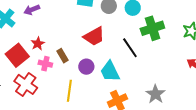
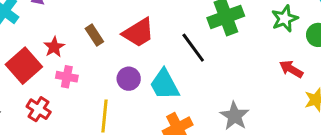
brown rectangle: (62, 56) -> (94, 35), moved
red cross: (26, 84) -> (39, 109), size x0.7

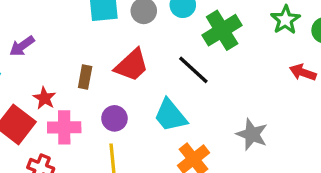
brown rectangle: (94, 35) -> (85, 77), turned 55
pink cross: (67, 77) -> (64, 127), size x1.4
purple circle: (129, 79) -> (114, 118), moved

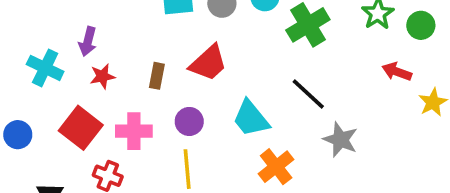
purple arrow: (22, 46) -> (88, 42), turned -40
black line: (193, 70) -> (308, 94), moved
red star: (44, 98) -> (102, 76), moved, turned 30

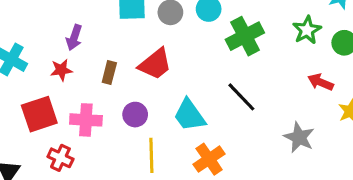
purple arrow: (88, 42) -> (74, 37), moved
red square: (81, 128) -> (39, 114), turned 30
gray star: (340, 140) -> (299, 137), moved
yellow line: (187, 169) -> (151, 155), moved

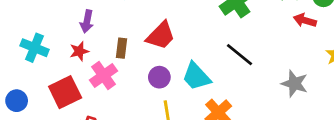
red arrow: (320, 82) -> (305, 20), moved
purple circle: (135, 115) -> (159, 77), moved
pink cross: (86, 120) -> (103, 76), moved, turned -32

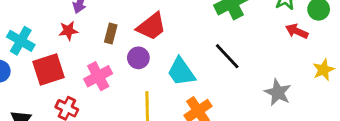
cyan cross: (34, 48) -> (21, 41), moved
pink cross: (103, 76) -> (98, 76), moved
purple circle: (159, 77) -> (138, 58), moved

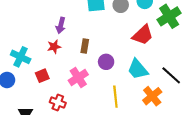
red trapezoid: (151, 26) -> (143, 35), moved
black line: (227, 56) -> (171, 75), moved
red square: (49, 69) -> (42, 76), size x0.6

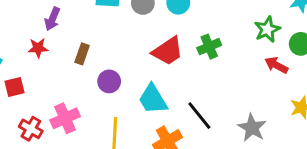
green cross: (169, 16) -> (209, 47), moved, size x0.7
pink cross: (78, 77) -> (65, 118), moved

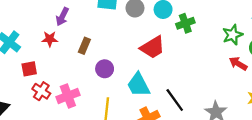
green cross: (209, 47) -> (185, 23), moved
red cross: (31, 129) -> (41, 91), moved

